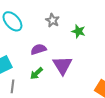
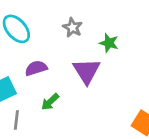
purple semicircle: (38, 49) -> (36, 68), moved
purple triangle: (62, 65) -> (86, 71), moved

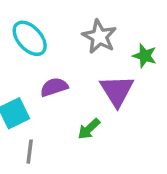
gray star: (72, 27) -> (99, 37), size x1.4
green arrow: (50, 102) -> (89, 129), moved

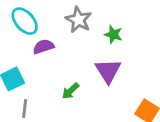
purple semicircle: (54, 87) -> (43, 47), moved
purple triangle: (117, 91) -> (108, 71), moved

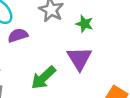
green arrow: (70, 91) -> (43, 78), size x1.5

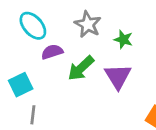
green arrow: (43, 78) -> (81, 68), moved

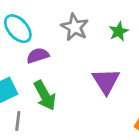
green star: (123, 39) -> (119, 31), moved, turned 30
green arrow: (81, 68) -> (45, 95), moved, turned -76

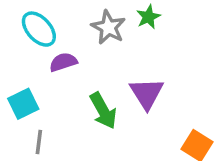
green star: (119, 31) -> (148, 17), moved
green arrow: (45, 95) -> (103, 111), moved

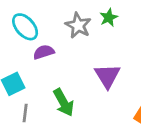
green arrow: (103, 111) -> (64, 102), moved

